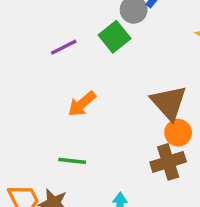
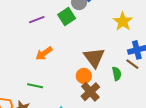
orange circle: (178, 133) -> (84, 76), moved
brown cross: (168, 162) -> (90, 92), turned -30

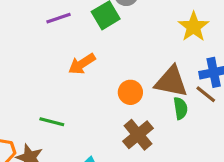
orange arrow: (44, 53) -> (82, 64), moved
brown triangle: (94, 58) -> (171, 82), moved, turned -45
orange circle: (84, 76) -> (130, 92), moved

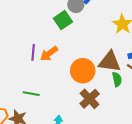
purple line: (59, 18) -> (33, 52), moved, turned -63
orange circle: (130, 92) -> (83, 71), size x1.5

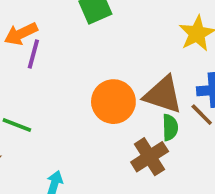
orange arrow: (49, 54) -> (21, 34), moved
brown cross: (90, 99) -> (150, 157), moved

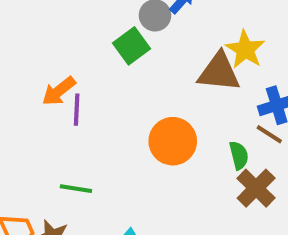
brown triangle: (163, 95) -> (219, 72), moved
brown cross: (150, 157) -> (256, 188), moved

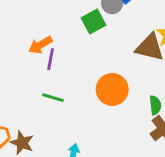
green line: (76, 189) -> (53, 98), moved

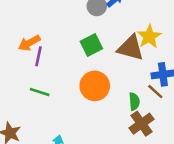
green square: (93, 21) -> (91, 45), moved

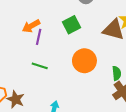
green square: (91, 45) -> (71, 25), moved

